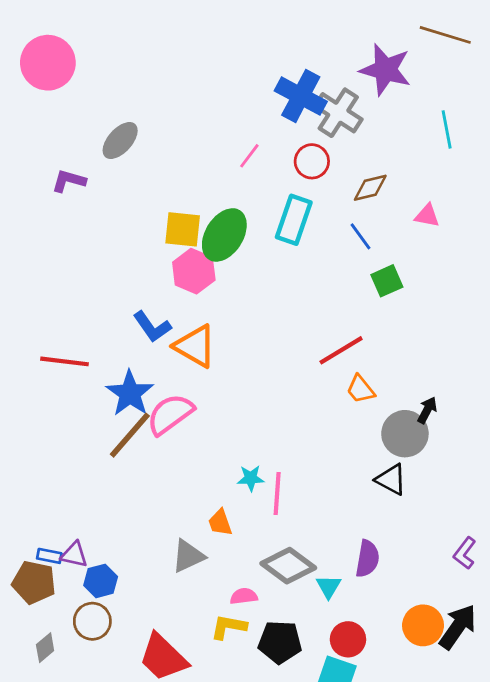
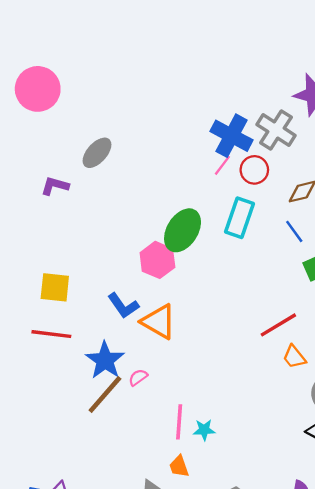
blue cross: (301, 96) -> (232, 136), moved
pink line: (249, 156) -> (222, 165), moved
yellow square: (183, 229) -> (55, 287), moved
pink semicircle: (170, 414) -> (138, 377), size x0.5
pink line: (277, 493) -> (179, 422), moved

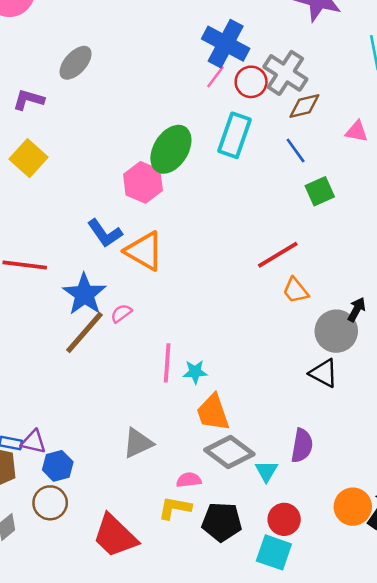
gray cross: (276, 130) -> (285, 73), moved
yellow square: (55, 287) -> (28, 158), moved, turned 36
orange trapezoid: (179, 466) -> (213, 413), moved, size x1.5

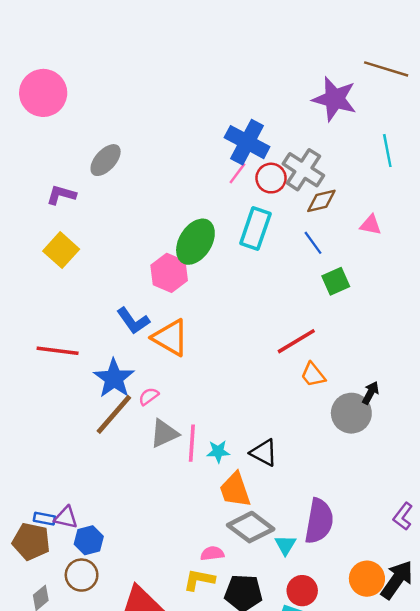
black triangle: (324, 373) -> (264, 453), moved
gray triangle: (138, 443) -> (164, 434), moved
purple semicircle: (302, 446) -> (319, 521), size x1.4

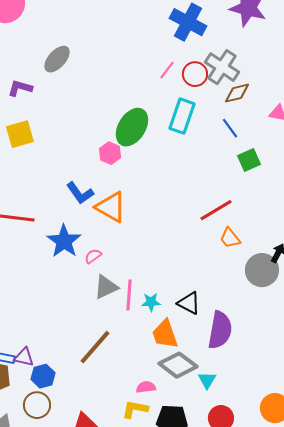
blue cross: (247, 142) -> (188, 22), moved
yellow square: (61, 250) -> (20, 134), turned 32
pink hexagon: (169, 273) -> (110, 153), size x0.7
brown line: (114, 414) -> (95, 347), moved
purple semicircle: (319, 521) -> (220, 330), moved

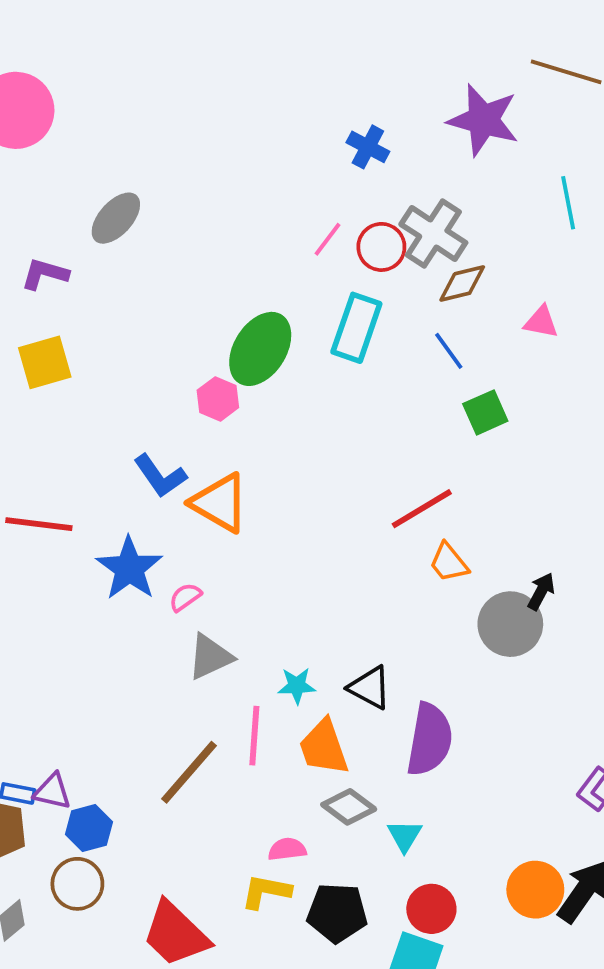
blue cross: (188, 22) -> (368, 147), size x0.6
pink line: (129, 295) -> (254, 736), moved
gray diamond: (178, 365) -> (349, 807), size x0.7

